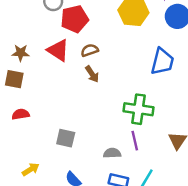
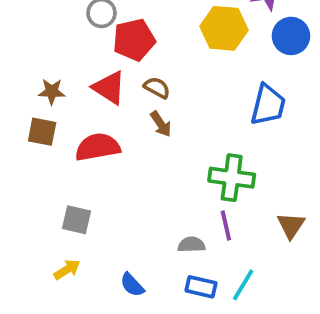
brown semicircle: (90, 50) -> (157, 88), turned 48
red semicircle: (21, 114) -> (98, 147), moved, size x1.6
gray square: (66, 138) -> (77, 220), moved

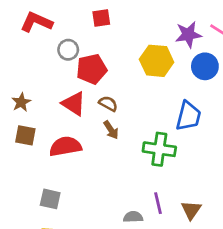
brown star: (52, 91) -> (21, 102), moved, turned -30
green cross: (232, 178) -> (159, 149), moved
brown triangle: (291, 225) -> (191, 210), moved

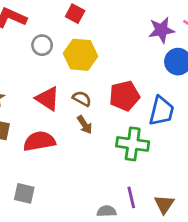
red square: (101, 18) -> (75, 14), turned 36
yellow hexagon: (157, 61) -> (80, 55), moved
red pentagon: (92, 69) -> (124, 96), moved

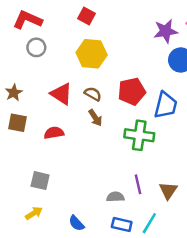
gray circle: (42, 45) -> (36, 47), moved
red semicircle: (39, 141) -> (54, 133), size x0.7

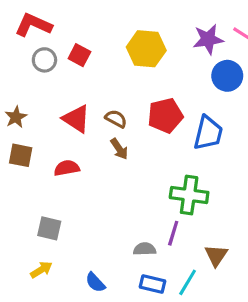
red square: (87, 16) -> (79, 55), moved
yellow hexagon: (92, 54) -> (146, 49), moved
green cross: (139, 135) -> (189, 195), moved
purple line: (138, 184) -> (173, 233), turned 30
brown triangle: (168, 191) -> (216, 255), moved

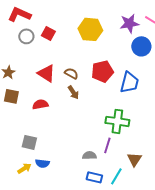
blue semicircle: (95, 282) -> (42, 163), moved, turned -40

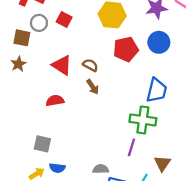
blue circle: (141, 46) -> (159, 42), moved
red pentagon: (102, 71) -> (126, 49), moved
blue trapezoid: (129, 82) -> (157, 90), moved
brown square: (11, 96) -> (22, 38), moved
gray semicircle: (89, 155) -> (101, 169), moved

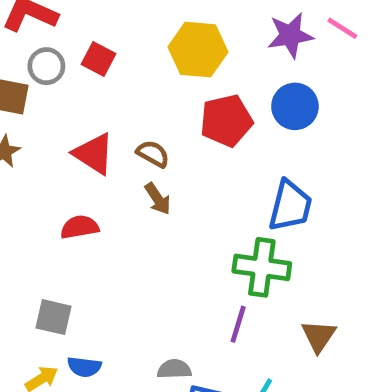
brown triangle: (162, 163) -> (319, 336), moved

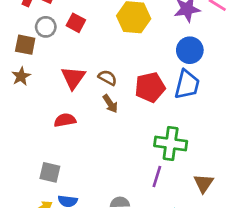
red pentagon: (226, 121) -> (150, 87), moved
red triangle: (94, 154) -> (73, 78), turned 32
blue trapezoid: (290, 206) -> (187, 85), moved

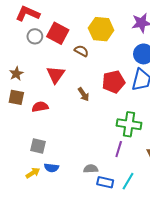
red square: (76, 23) -> (58, 33), size x1.5
brown square: (25, 45) -> (16, 97), moved
brown semicircle: (107, 78) -> (81, 51), moved
red semicircle: (65, 120) -> (40, 107), moved

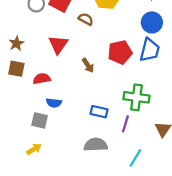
blue semicircle: (51, 168) -> (54, 103), moved
gray semicircle: (91, 169) -> (96, 145), size x1.5
blue rectangle: (105, 182) -> (99, 112), moved

